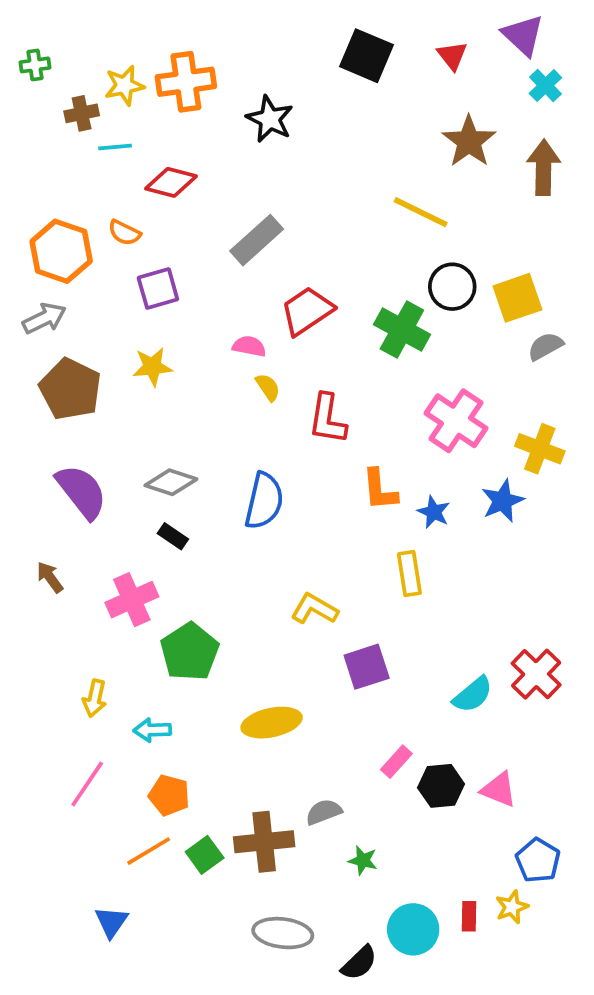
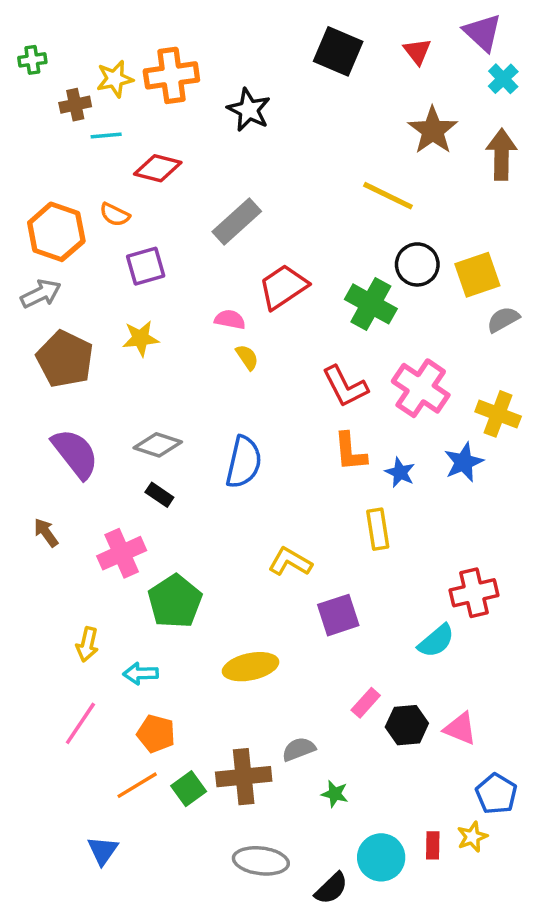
red L-shape: (327, 419) -> (345, 386), moved, turned -36
red cross: (536, 674) -> (474, 593), moved, turned 33

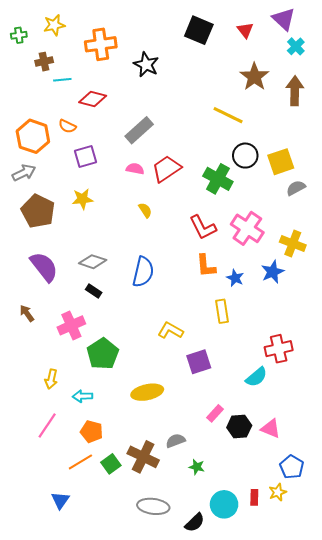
yellow star: (115, 79) -> (54, 25), moved
pink semicircle: (230, 319) -> (135, 169), moved
brown cross: (244, 777) -> (143, 457), turned 32

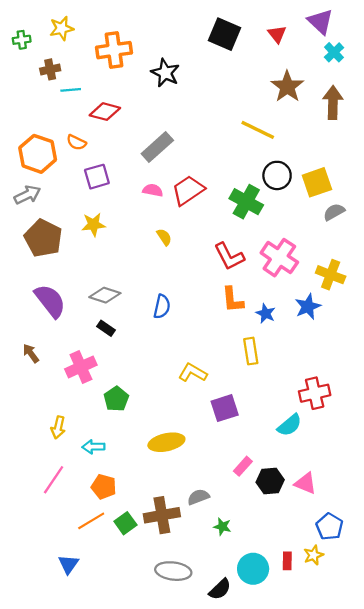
blue semicircle: (143, 272) -> (162, 307), size x0.7
green pentagon: (103, 354) -> (116, 399), size x0.7
brown cross: (143, 457) -> (162, 515), turned -36

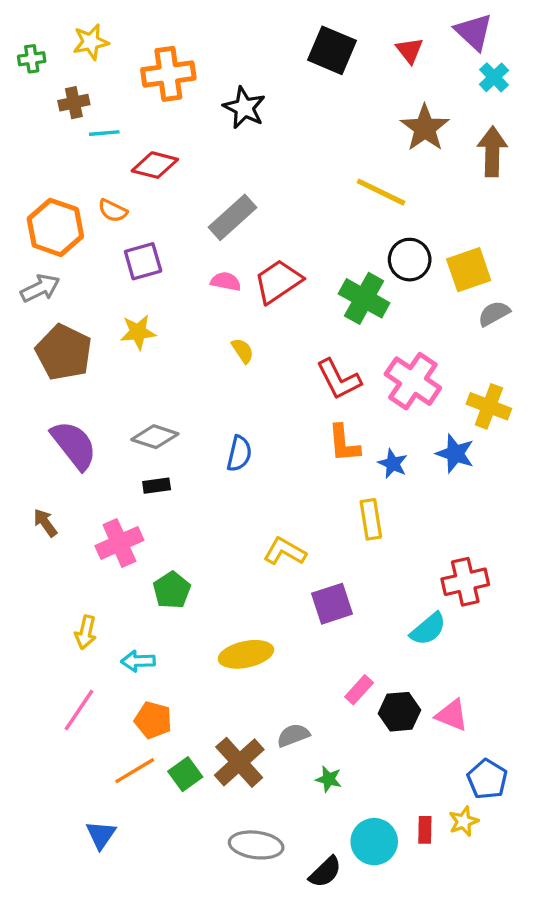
blue star: (308, 307) -> (455, 454), turned -30
black rectangle: (106, 328) -> (157, 486), turned -42
brown cross: (162, 515) -> (239, 762), turned -32

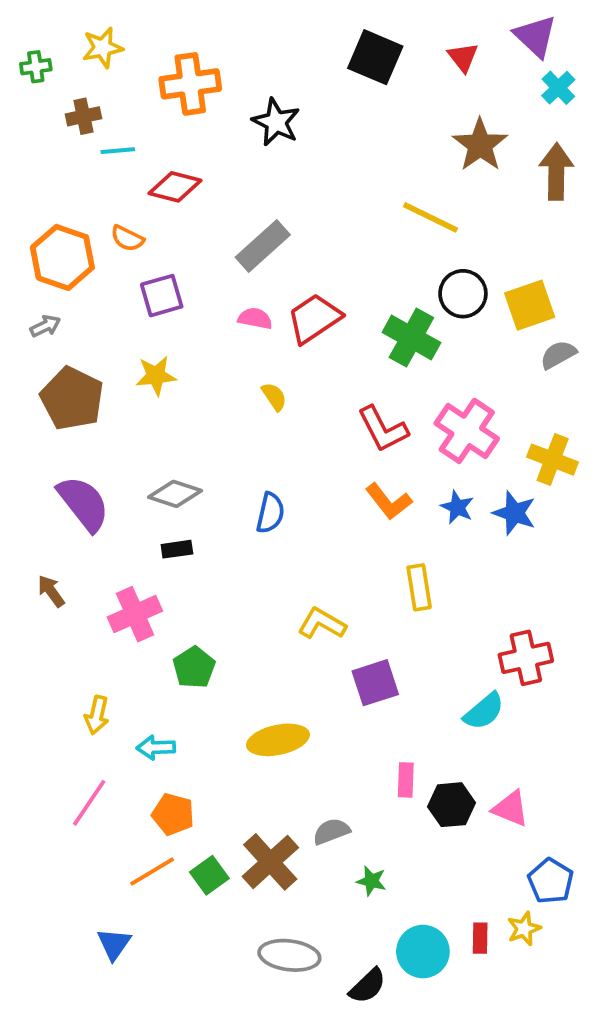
gray arrow: (40, 288) -> (45, 326), size x0.7
orange L-shape: (344, 443) -> (389, 502), turned -33
blue star: (393, 464) -> (457, 507), moved
pink rectangle: (359, 690) -> (406, 780), turned -40

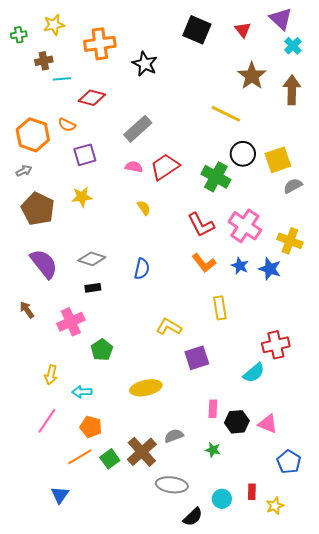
green star: (371, 881) -> (213, 450), moved
yellow star: (524, 929) -> (275, 506), moved
cyan circle: (423, 952) -> (222, 499), size x0.7
gray ellipse: (289, 955) -> (172, 485), moved

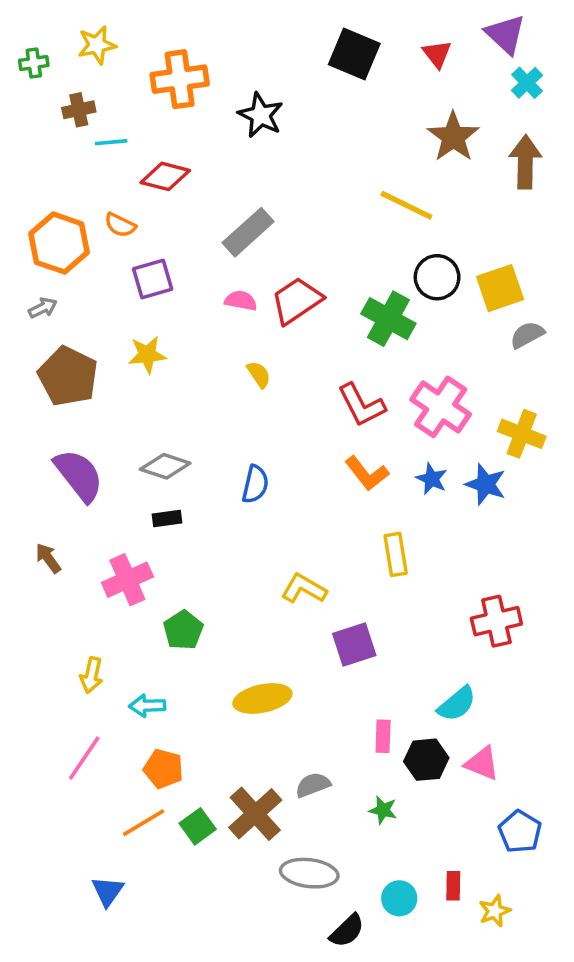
cyan semicircle: (254, 373) -> (457, 704), moved

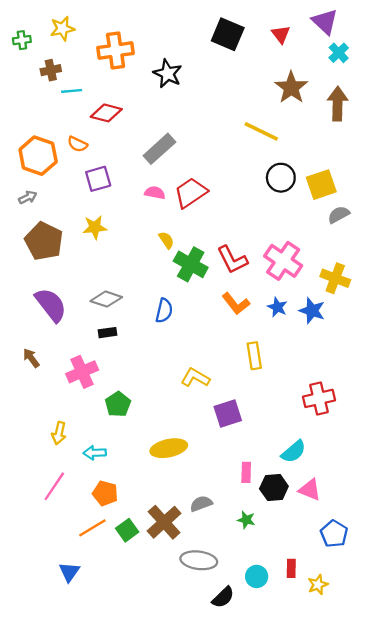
green cross: (388, 319) -> (191, 264), moved

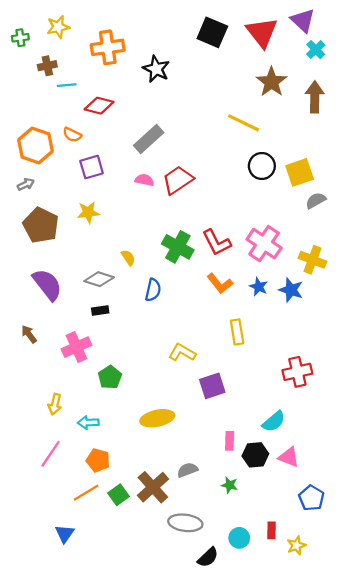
red triangle: (281, 34) -> (262, 32), size x1.8
yellow semicircle: (166, 240) -> (128, 258), moved

